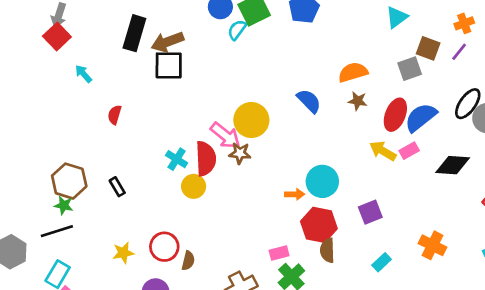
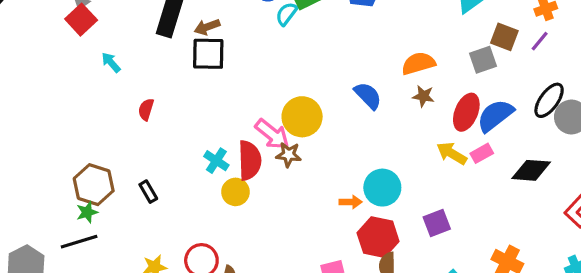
brown arrow: (167, 42) -> (207, 27), size x0.7
green star: (64, 205) -> (87, 212), turned -30

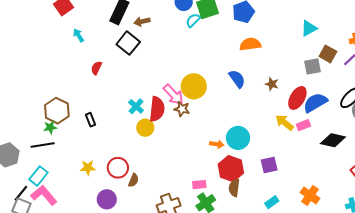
black square: (208, 54) -> (128, 43), moved, turned 30
orange semicircle: (418, 63) -> (250, 44), moved

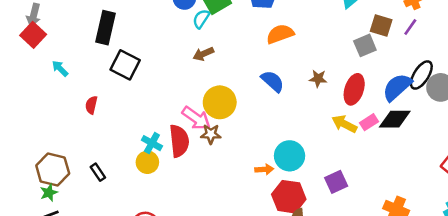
brown arrow: (142, 21) -> (203, 54), moved
blue semicircle: (315, 103) -> (397, 87), moved
yellow circle: (145, 128) -> (147, 162), moved
black diamond: (333, 140) -> (395, 119), moved

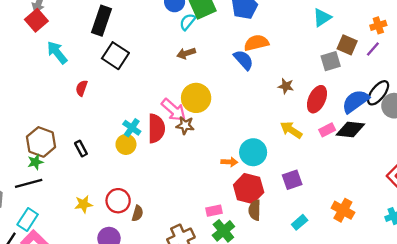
cyan arrow: (60, 68) -> (57, 53), size x1.5
blue semicircle: (273, 81) -> (243, 60), moved
yellow arrow: (344, 124) -> (291, 130), moved

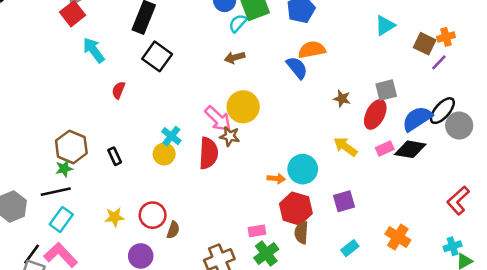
brown square: (347, 45) -> (425, 44), moved
gray square: (331, 61) -> (386, 90), moved
red semicircle: (156, 128) -> (208, 153), moved
cyan rectangle: (28, 219) -> (61, 219), moved

